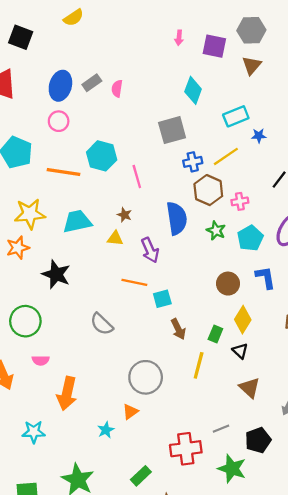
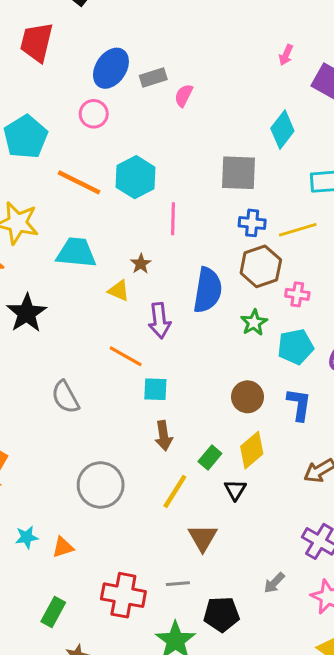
brown triangle: (249, 388) -> (203, 538), moved
orange triangle: (130, 412) -> (63, 547), moved
green rectangle: (141, 476) -> (53, 612), turned -36

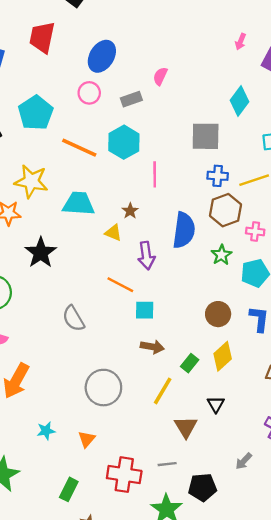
gray rectangle: (153, 77) -> (131, 99), moved
brown arrow: (164, 436) -> (152, 347), turned -70
black triangle: (235, 490) -> (216, 404), moved
orange triangle: (63, 547) -> (87, 439), moved, turned -30

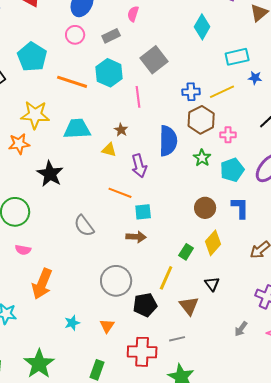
gray square: (206, 136) -> (154, 60), moved, turned -32
brown arrow: (152, 347) -> (136, 237), moved
black pentagon: (202, 487) -> (145, 305), moved

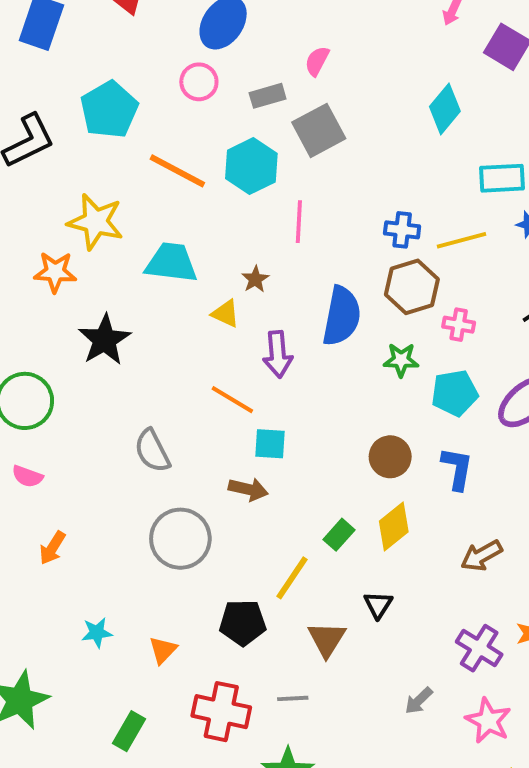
gray square: (154, 60) -> (319, 130), moved
green star: (202, 158) -> (401, 360), turned 30
gray circle: (116, 281) -> (180, 539), moved
orange arrow: (42, 284) -> (52, 548), size x0.6

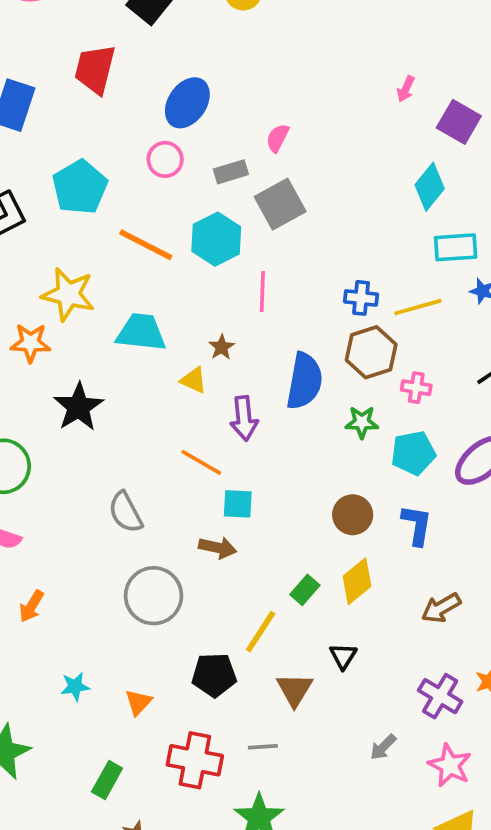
cyan diamond: (445, 109) -> (430, 187), moved

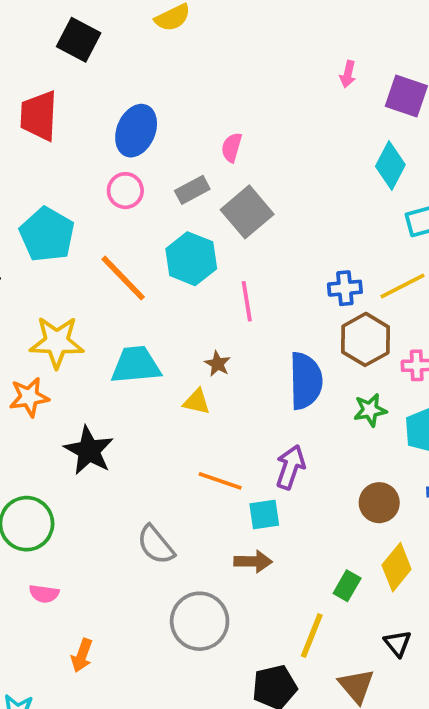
orange line: (146, 245) -> (123, 278), turned 30
purple arrow: (244, 418) -> (290, 467), moved, turned -144

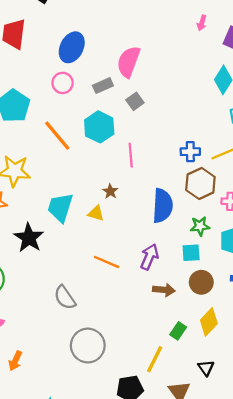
pink semicircle: (232, 147) -> (128, 62), size x1.8
gray square: (247, 212) -> (135, 101), size x0.6
cyan trapezoid: (136, 365) -> (60, 208), moved, turned -72
cyan square: (264, 515) -> (191, 253), moved
brown arrow: (253, 561) -> (164, 290), moved

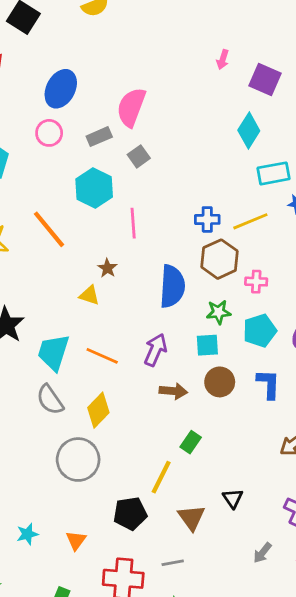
orange line: (57, 136) -> (49, 229), moved
cyan trapezoid: (60, 208) -> (53, 352), moved
yellow diamond: (209, 322) -> (98, 410), moved
black triangle: (206, 368) -> (233, 498), moved

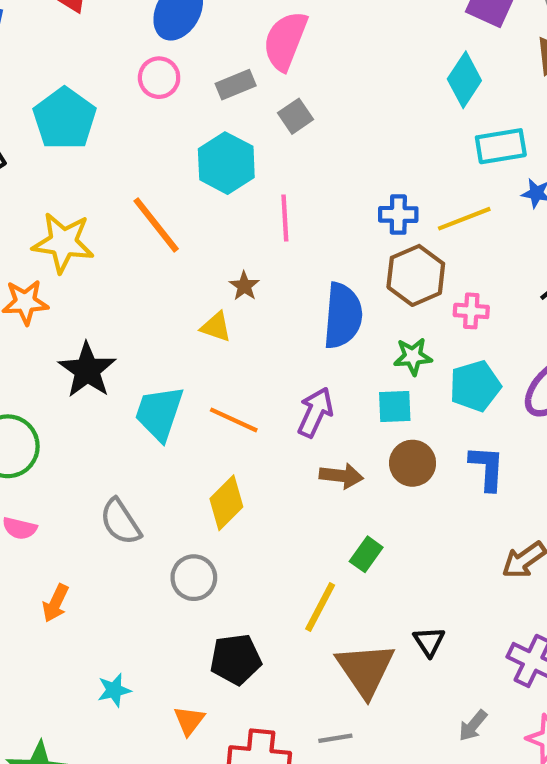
gray semicircle: (50, 400) -> (120, 522), moved
gray circle: (78, 460) -> (194, 578), size x0.7
black pentagon: (130, 513) -> (236, 659), moved
brown triangle: (191, 518) -> (365, 670), size x1.4
orange triangle: (76, 540) -> (189, 720), moved

